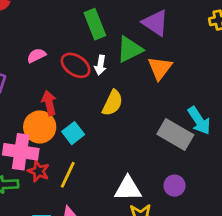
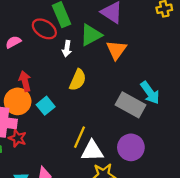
red ellipse: (76, 65) -> (44, 29), moved
yellow line: (68, 175) -> (79, 137), moved
purple circle: (175, 186) -> (131, 147), size x1.5

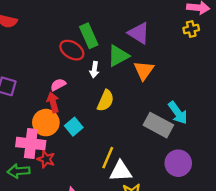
pink semicircle: (13, 42) -> (58, 85), moved
purple circle: (131, 147) -> (178, 163), moved

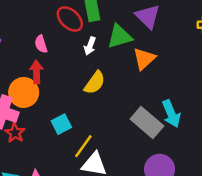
pink semicircle: (58, 85) -> (41, 44), moved, turned -91
cyan square: (74, 127) -> (61, 124), moved

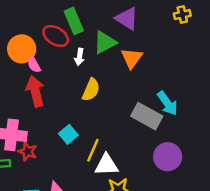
red arrow: (36, 72) -> (35, 91), size x1.4
orange circle: (24, 92) -> (22, 49), moved

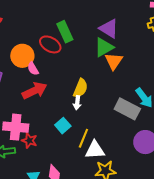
green triangle: (105, 42) -> (104, 47), moved
white arrow: (79, 57) -> (77, 103), moved
red arrow: (35, 91) -> (35, 91), turned 80

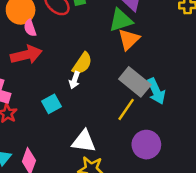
gray rectangle: (127, 109) -> (135, 82), moved
yellow line: (83, 138) -> (126, 109), moved

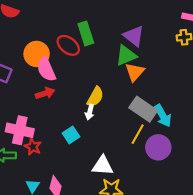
pink semicircle: (30, 28) -> (46, 69), size x1.6
red arrow: (26, 55) -> (45, 93), size x0.7
purple circle: (146, 145) -> (158, 147), moved

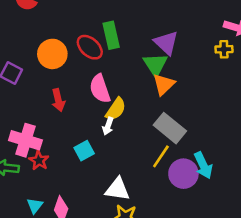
green triangle: (126, 56) -> (155, 65), turned -45
pink semicircle: (46, 69) -> (100, 89), moved
red arrow: (45, 93) -> (58, 100), turned 90
cyan arrow: (163, 116) -> (203, 165), moved

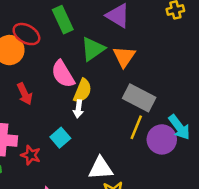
red ellipse: (90, 47) -> (26, 34), moved
green triangle: (155, 65) -> (93, 49), moved, turned 40
red star: (39, 160) -> (31, 155), moved

